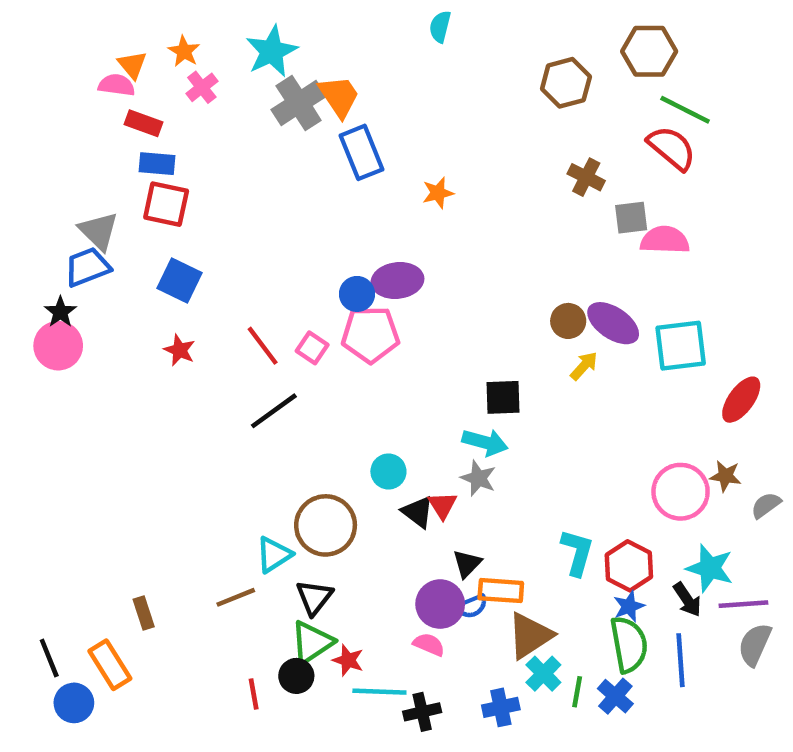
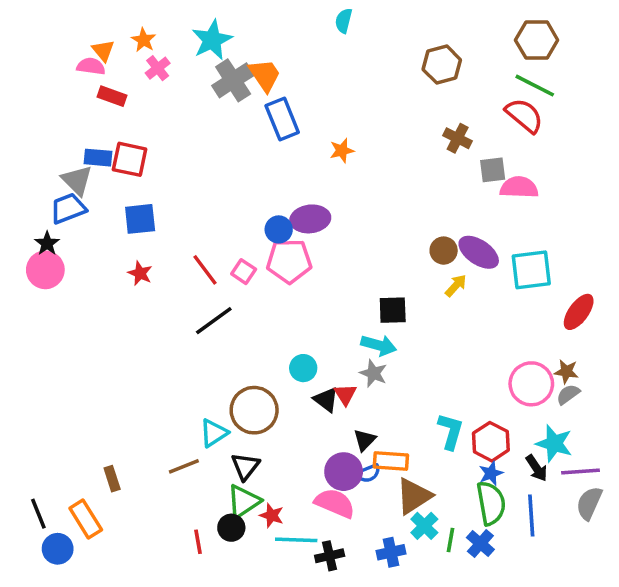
brown hexagon: (649, 51) -> (537, 40), moved
blue rectangle: (157, 164) -> (98, 158), moved
blue square: (180, 281) -> (140, 219), turned -32
gray semicircle: (766, 505) -> (568, 394), moved
pink semicircle: (429, 644) -> (335, 503), size x1.6

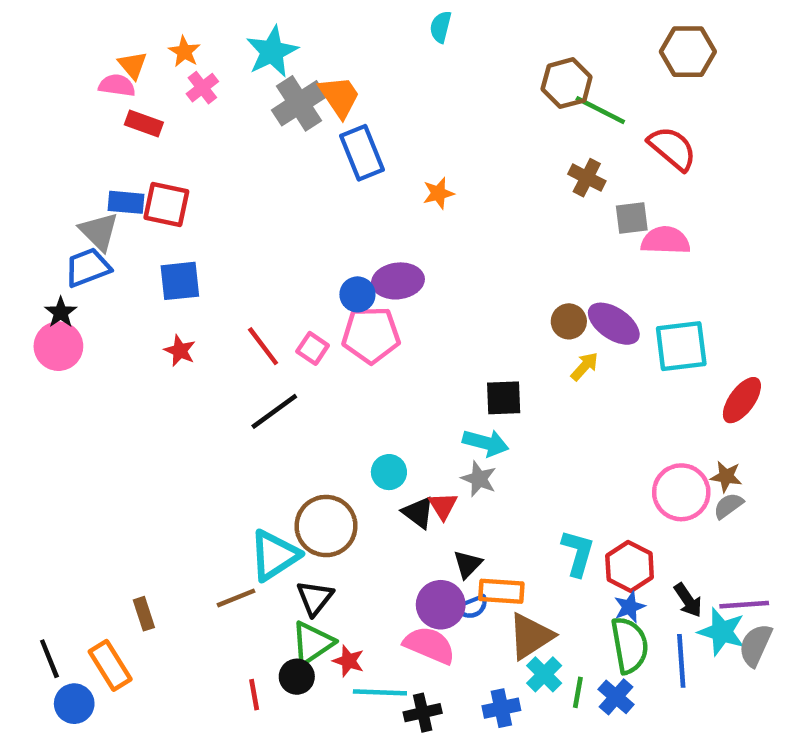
green line: (535, 86) -> (600, 110), moved
cyan triangle: (214, 433) -> (274, 555), size x1.4
cyan star: (554, 443) -> (722, 632), moved

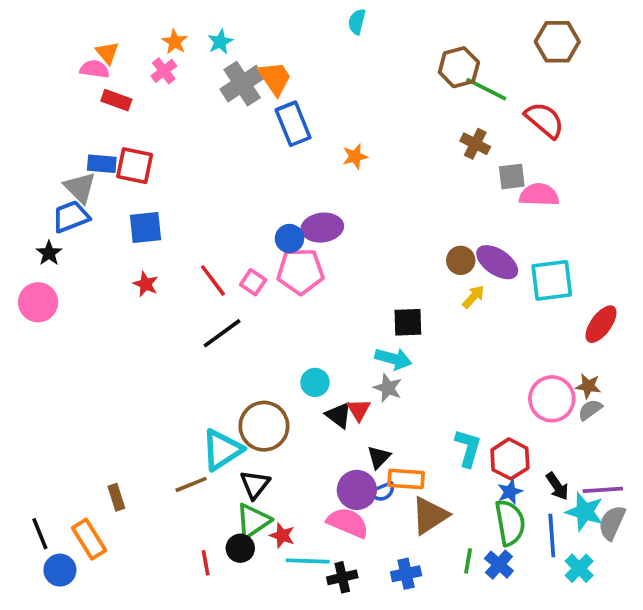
orange star: (184, 52) -> (175, 42), moved
cyan star: (272, 52) -> (220, 42), size x0.6
pink circle: (58, 346) -> (38, 302), moved
cyan cross: (544, 674) -> (579, 568), moved

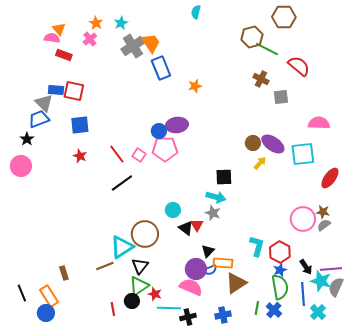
brown hexagon: (557, 42) -> (284, 17), moved
pink semicircle: (539, 195) -> (319, 123), moved
blue circle: (60, 570) -> (46, 313), moved

